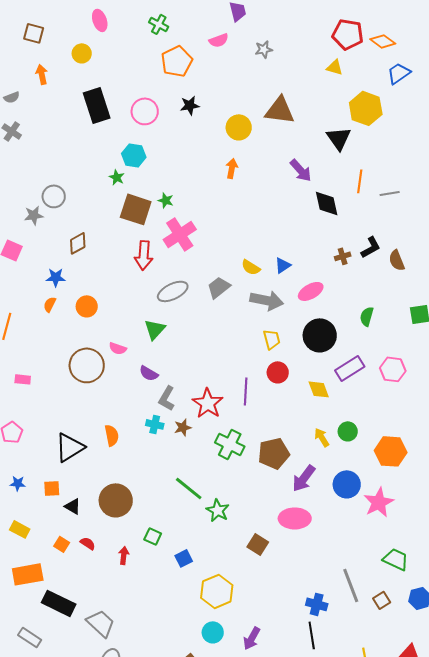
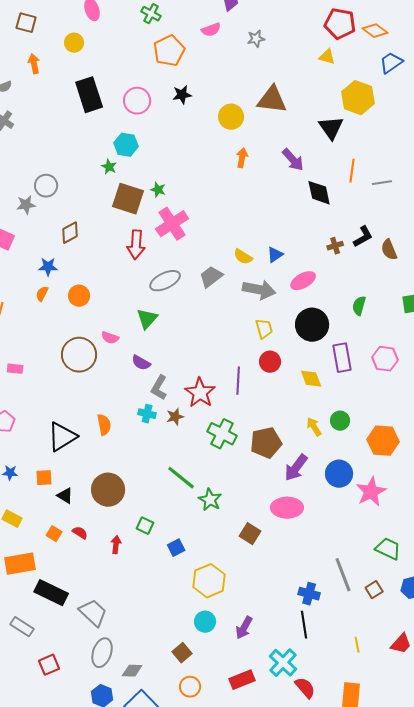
orange arrow: (232, 168) -> (242, 158), moved
purple rectangle: (350, 368) -> (342, 358), turned -68

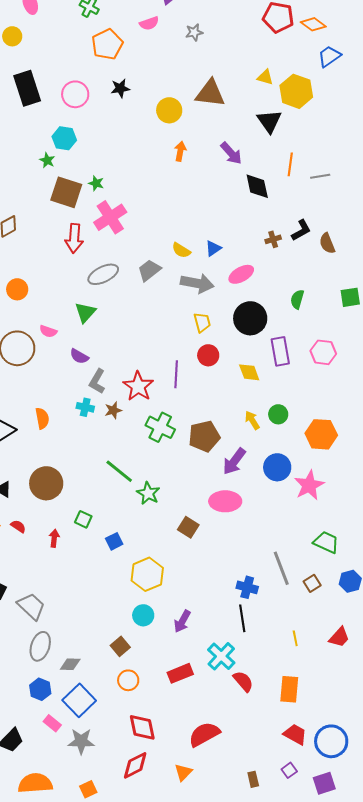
yellow triangle: (327, 57) -> (265, 77), moved

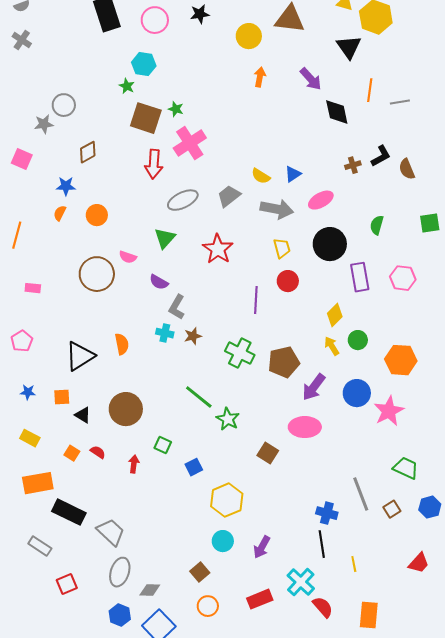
yellow diamond: (249, 372) -> (335, 315), moved, turned 65
red star: (138, 386) -> (218, 249), moved
yellow line: (295, 638) -> (354, 564), moved

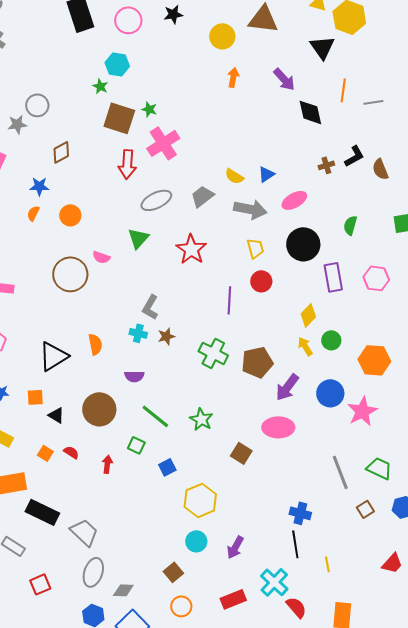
purple semicircle: (159, 282) -> (134, 376), moved, turned -30
green line: (199, 397) -> (155, 416), moved
gray line: (361, 494) -> (340, 472), moved

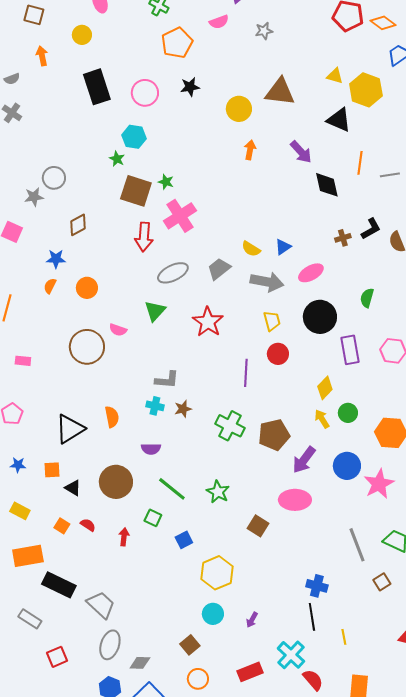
black triangle: (322, 47) -> (339, 120), turned -32
gray L-shape: (150, 307) -> (167, 380), turned -115
purple arrow: (235, 547) -> (252, 620), size x0.7

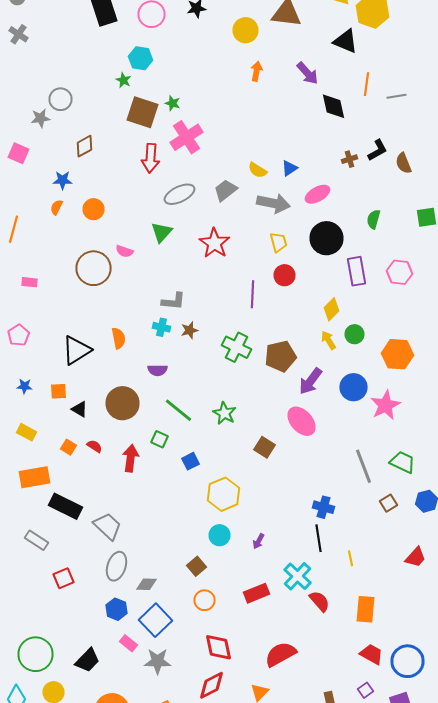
pink ellipse: (295, 500) -> (302, 421), turned 48
red arrow: (124, 537) -> (130, 458), size x1.5

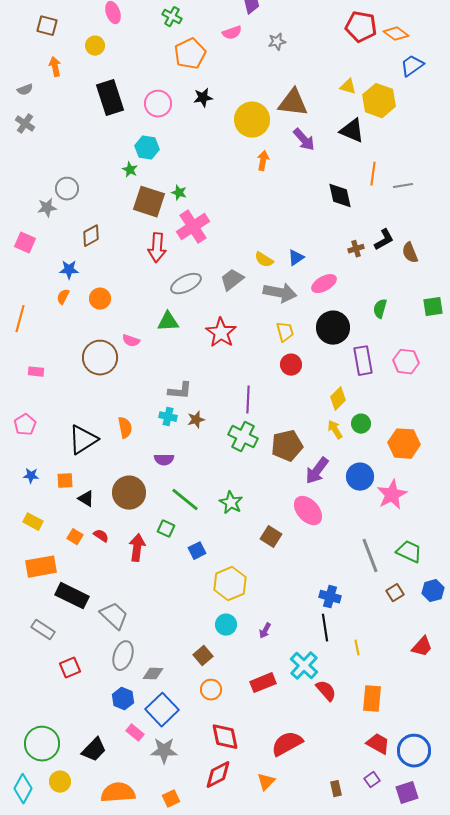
yellow circle: (246, 30) -> (252, 120), size x1.4
purple arrow: (308, 73) -> (304, 140), moved
green triangle: (162, 232) -> (168, 322), turned 45
purple line: (252, 294) -> (248, 400), moved

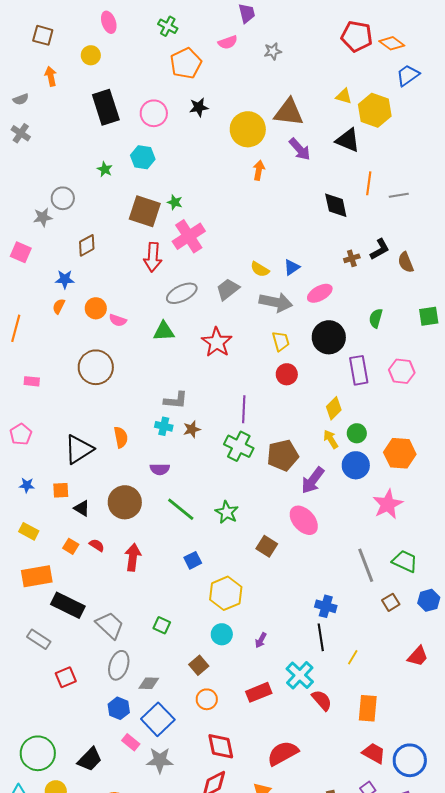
green star: (130, 170) -> (105, 169), moved
pink semicircle: (131, 341) -> (118, 320), moved
blue circle: (360, 477) -> (356, 465), moved
green square: (166, 529) -> (162, 625), moved
yellow line: (357, 648) -> (353, 657), turned 42

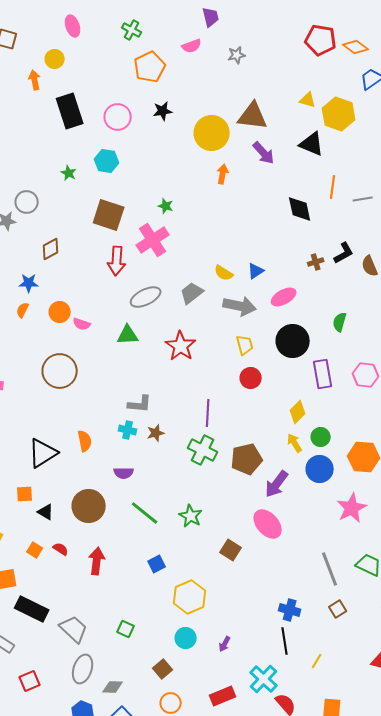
orange arrow: (51, 76) -> (35, 80), moved
green star: (175, 202) -> (166, 206), moved
brown square: (391, 602) -> (338, 609), moved

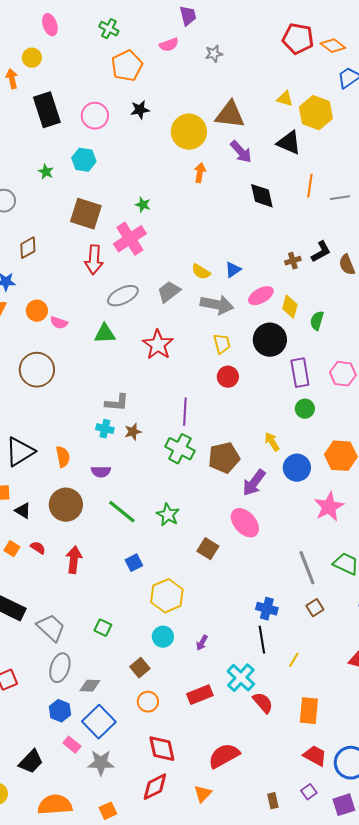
black diamond: (300, 209) -> (262, 196), moved
yellow diamond: (298, 412) -> (290, 307), moved, turned -30
green circle: (321, 437) -> (305, 409), moved
orange semicircle: (85, 441) -> (63, 457), moved

